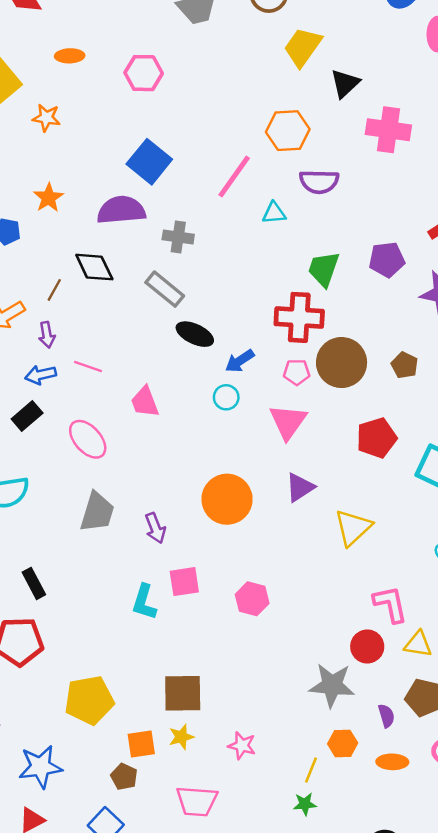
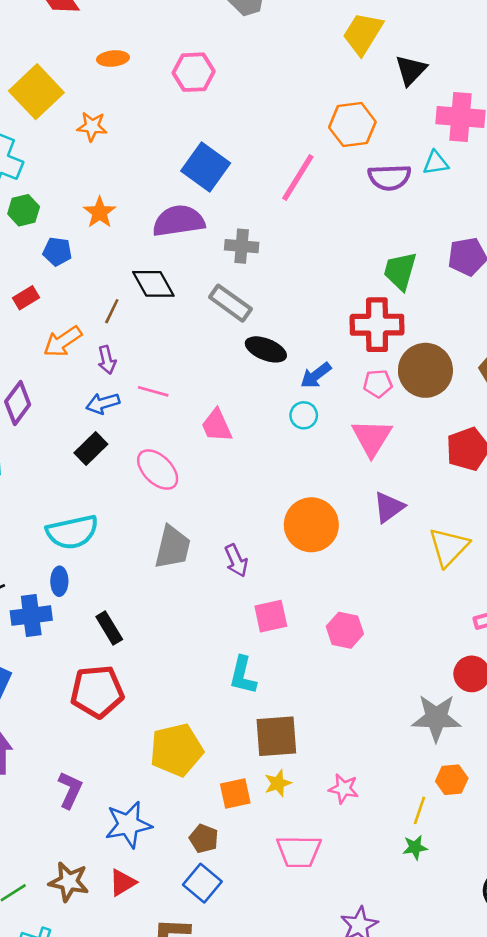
cyan triangle: (274, 213) -> (436, 163), moved
cyan L-shape: (144, 602) -> (243, 675), moved
brown pentagon: (124, 777) -> (204, 839), moved

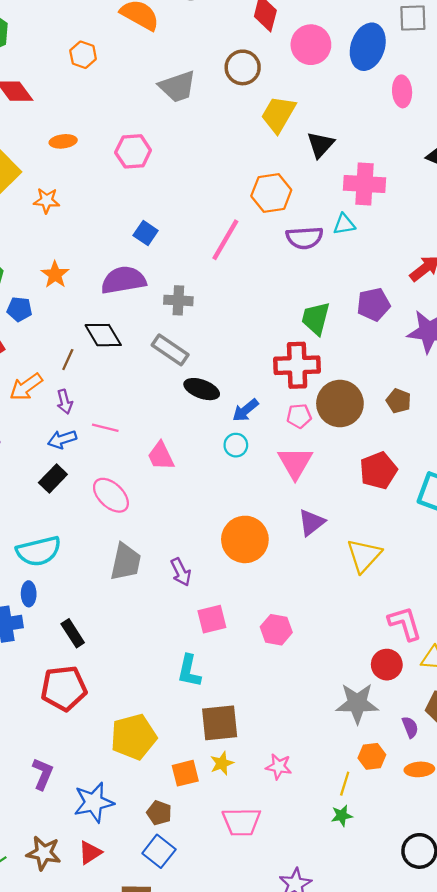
blue square: (206, 167) -> (146, 233), size x0.6

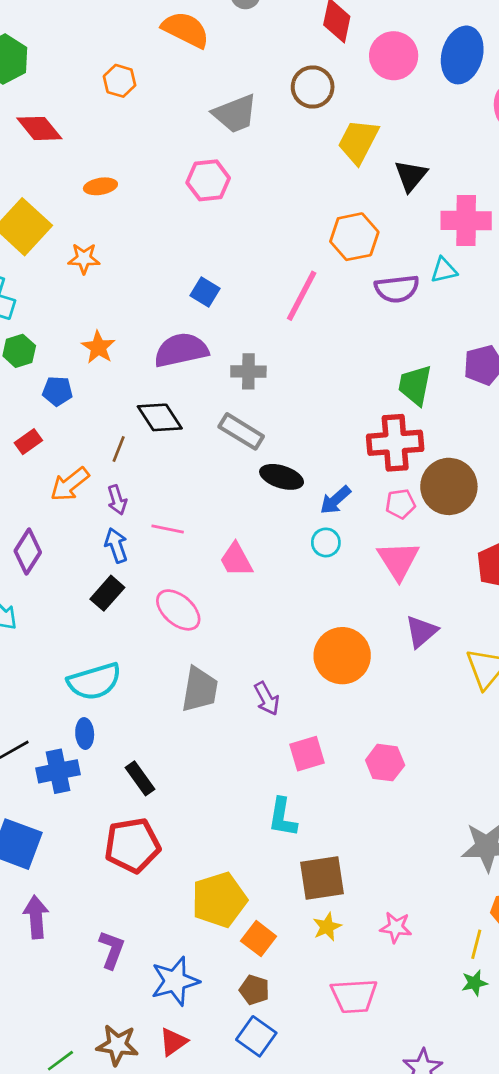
pink hexagon: (133, 151) -> (208, 180), moved
blue arrow: (62, 439) -> (116, 545), turned 92
orange square: (185, 773) -> (259, 939), moved, turned -36

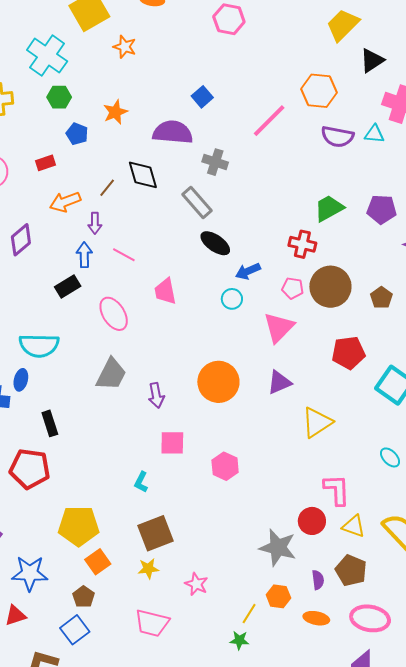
green trapezoid: (415, 385) -> (329, 208), turned 32
red cross: (395, 443) -> (302, 244), size x0.7
cyan L-shape: (282, 817) -> (141, 482), size x0.7
brown square: (322, 878) -> (155, 533), turned -30

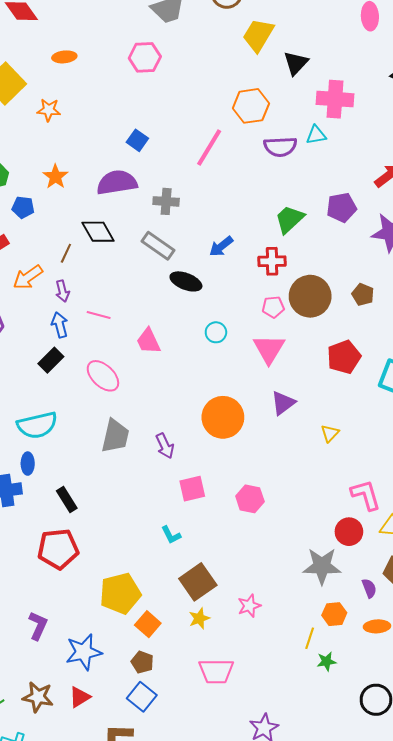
blue arrow: (248, 271) -> (221, 246), moved
yellow triangle: (317, 422) -> (330, 433), size x0.6
cyan L-shape: (141, 482) -> (171, 535), turned -40
pink star: (196, 584) -> (249, 606), moved, turned -30
green star: (239, 640) -> (326, 661), moved

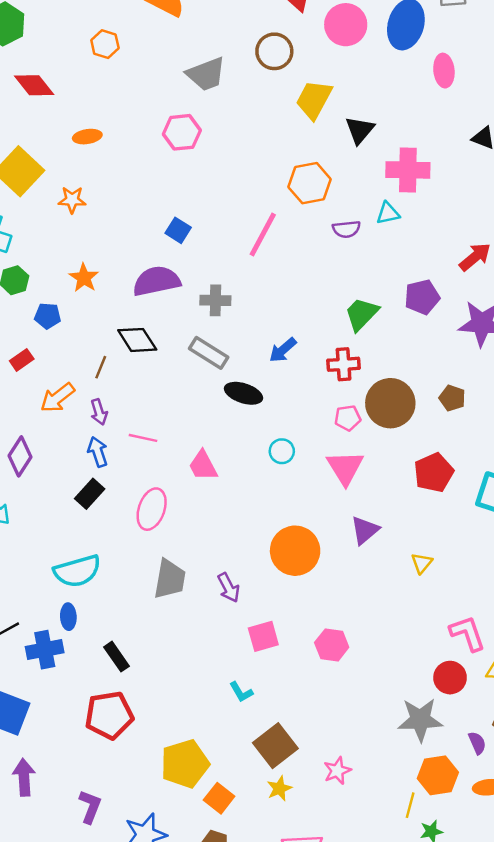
purple semicircle: (280, 147) -> (346, 229), size x0.7
pink ellipse: (103, 376) -> (152, 509), turned 68
orange hexagon: (334, 614) -> (438, 775), size x1.4

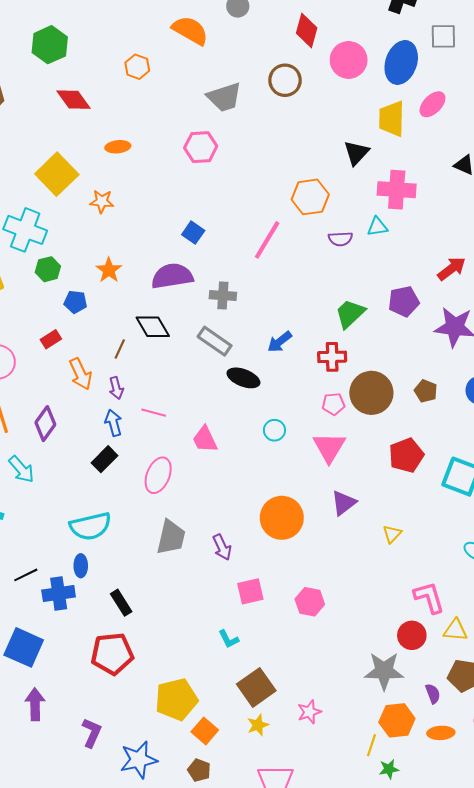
pink ellipse: (444, 71) -> (433, 104), turned 48
yellow trapezoid: (314, 100) -> (392, 119), moved, turned -30
orange arrow: (58, 398) -> (81, 374), turned -80

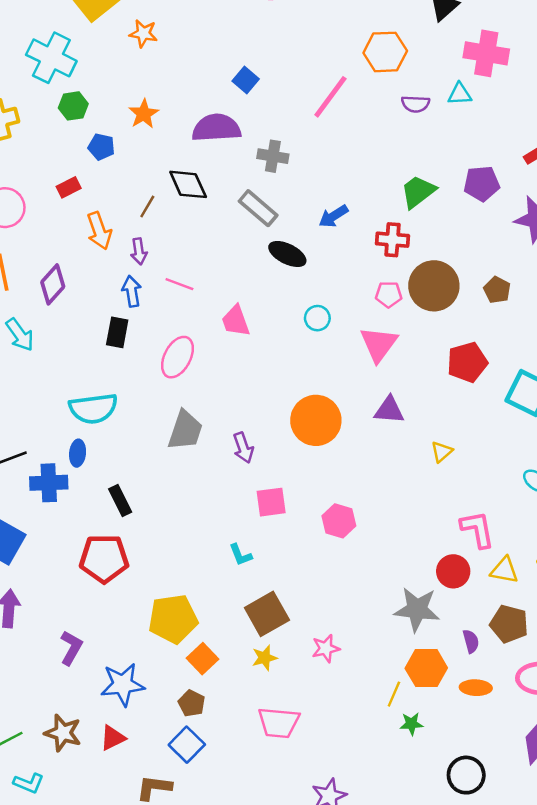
black rectangle: (105, 459) -> (117, 332), turned -40
purple triangle: (344, 503) -> (389, 410), turned 36

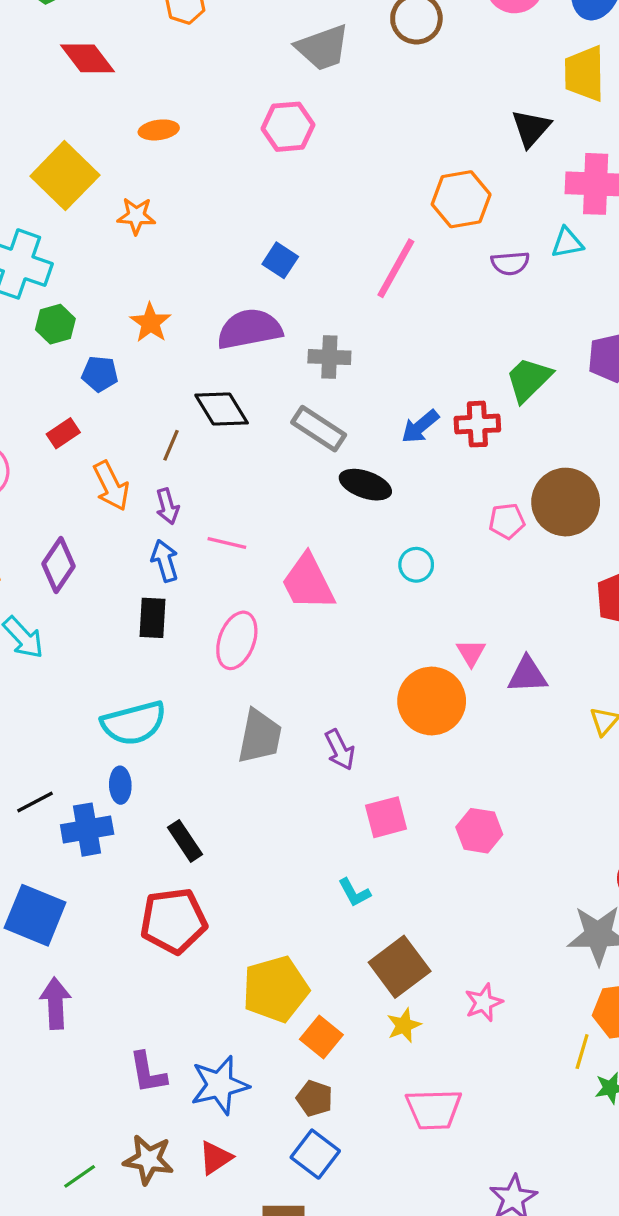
red cross: (392, 240) -> (477, 424), moved
pink trapezoid: (236, 321) -> (308, 582), size x1.4
pink triangle: (379, 344) -> (471, 653), moved, size x0.6
purple L-shape: (71, 648) -> (148, 1073), moved, turned 148

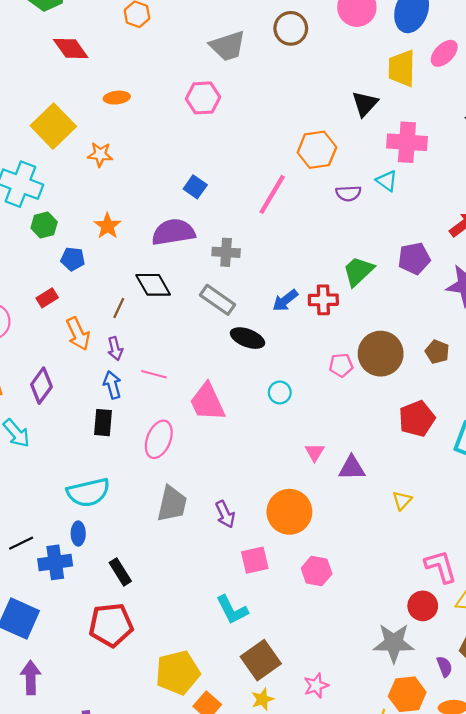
cyan triangle: (567, 243) -> (387, 181), turned 45
orange circle: (432, 701) -> (289, 512), moved
cyan L-shape: (354, 893) -> (232, 610), size x1.5

